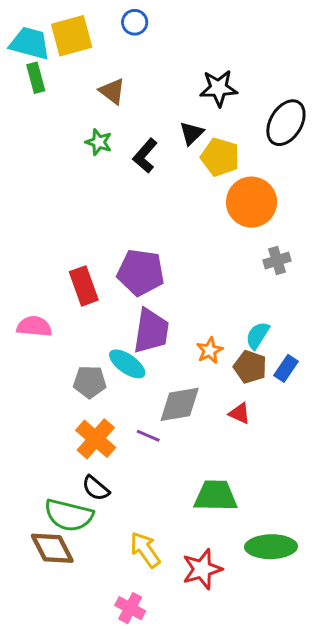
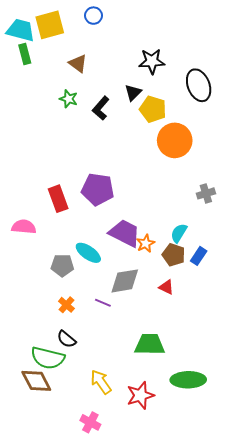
black ellipse: (286, 123) -> (199, 85), turned -52
gray cross: (277, 261) -> (206, 193), moved
purple trapezoid: (151, 331) -> (125, 233), moved, turned -72
orange cross: (96, 439) -> (66, 305), size x0.6

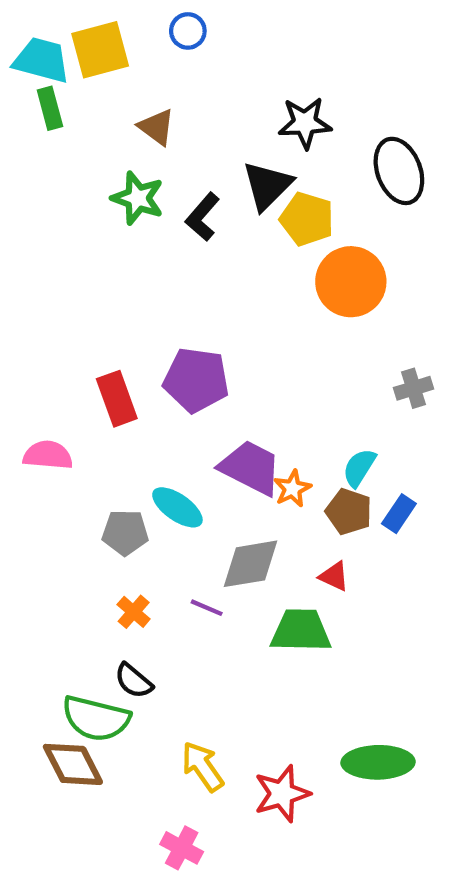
black triangle: (133, 93) -> (267, 186), size x1.5
green star: (69, 99) -> (138, 198), size x1.4
green trapezoid: (150, 344) -> (301, 631), moved

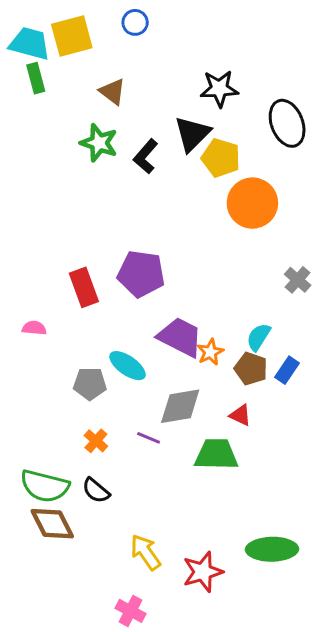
gray cross: (414, 388) -> (298, 280), turned -32
pink semicircle: (48, 455) -> (34, 328), size x0.7
green semicircle: (96, 718) -> (45, 486), moved
brown diamond: (73, 764) -> (52, 524), moved

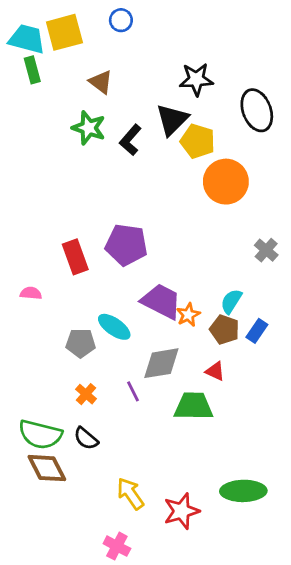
purple line: (149, 438) -> (133, 391), turned 40

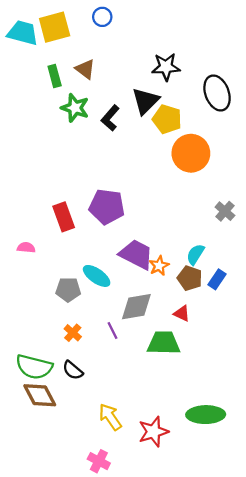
green rectangle: (32, 70) -> (55, 76), moved

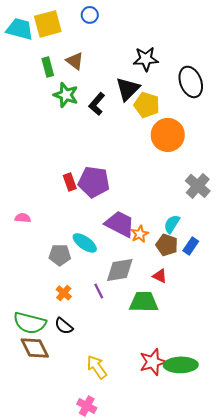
gray cross: (225, 211) -> (198, 186), size x1.4
red rectangle: (64, 217) -> (70, 182), moved, size x0.7
red star: (153, 432) -> (153, 362), moved

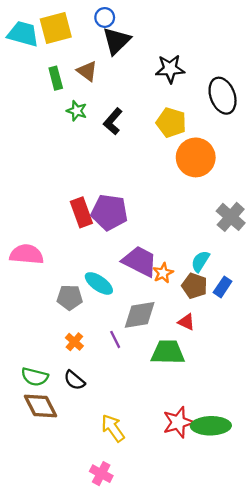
black triangle: (128, 89) -> (116, 41), moved
green star: (66, 95) -> (77, 111), size x0.7
red rectangle: (70, 182) -> (81, 212), size x1.4
pink semicircle: (23, 218) -> (27, 254), size x1.8
green semicircle: (30, 323) -> (35, 377), size x0.7

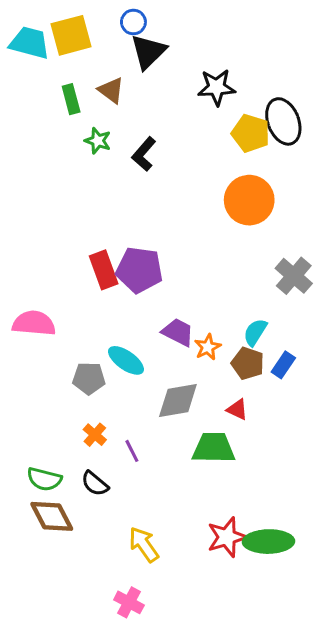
yellow pentagon: (171, 122) -> (251, 133), moved
purple trapezoid: (140, 261) -> (178, 332), size x0.7
purple line: (115, 339) -> (132, 451), moved

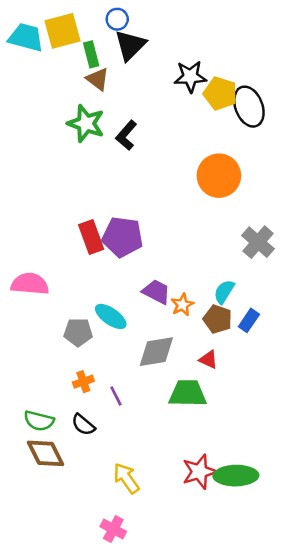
green rectangle: (71, 99) -> (91, 54), moved
yellow pentagon: (251, 133) -> (220, 94), moved
green star: (98, 141) -> (86, 123), size x1.6
orange cross: (95, 435) -> (83, 382), turned 30

